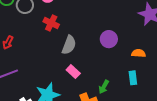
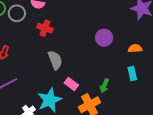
gray semicircle: (69, 45) -> (55, 60), moved, turned -36
pink rectangle: (73, 72) -> (71, 84), moved

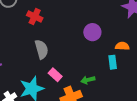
cyan rectangle: (132, 73) -> (113, 62), moved
green arrow: (104, 86) -> (88, 80), turned 48

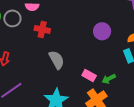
pink rectangle: (55, 75) -> (89, 75), moved

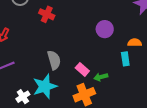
gray semicircle: (57, 60) -> (54, 60), moved

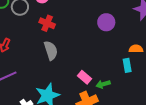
purple circle: (105, 29) -> (106, 22), moved
gray semicircle: (54, 60) -> (51, 50), moved

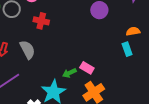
gray semicircle: (51, 50) -> (27, 50), moved
green arrow: (103, 84) -> (69, 73), moved

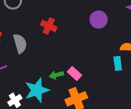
red cross: (41, 21) -> (49, 26), moved

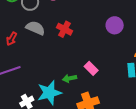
gray semicircle: (20, 44) -> (35, 28), moved, turned -54
pink rectangle: (75, 74) -> (91, 68), moved

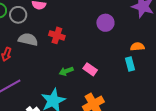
green arrow: (70, 78) -> (66, 71), moved

